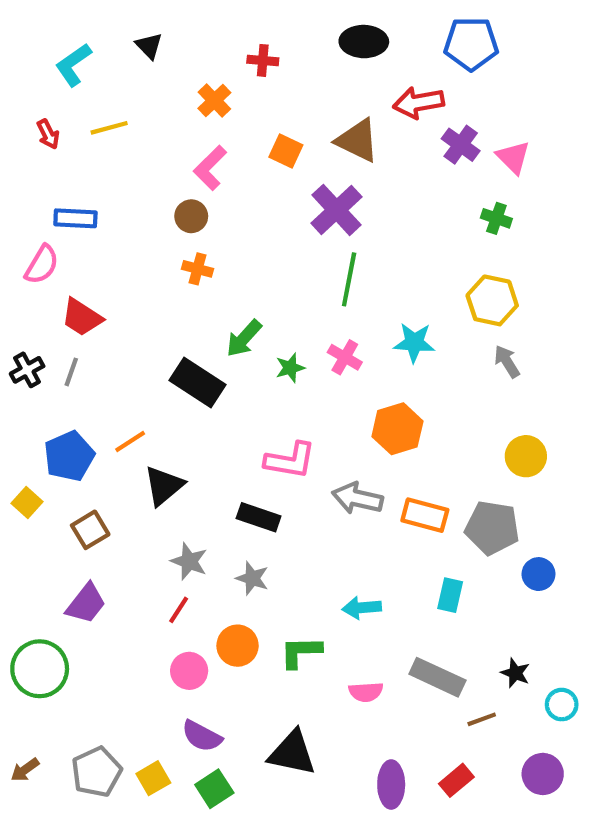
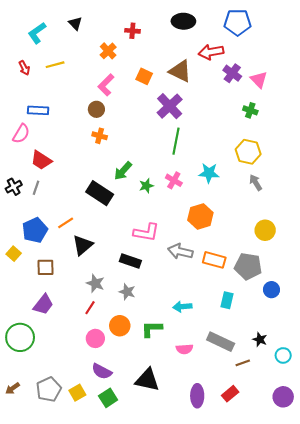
brown square: (90, 530) -> (45, 267), turned 30
purple circle: (543, 774) -> (283, 397), moved

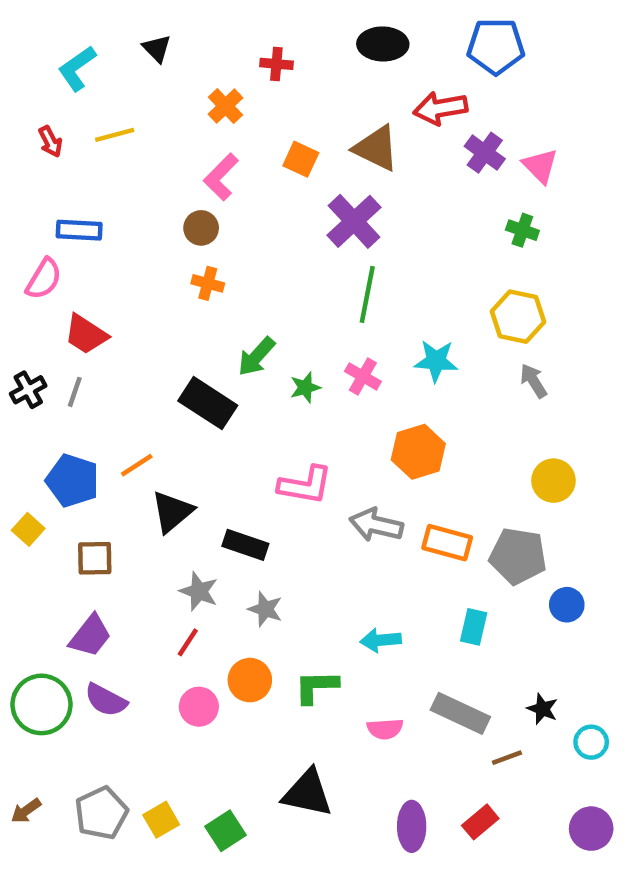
blue pentagon: (35, 230) -> (73, 481), turned -30
black rectangle: (130, 261) -> (245, 545), moved
purple semicircle: (102, 371) -> (106, 700), moved

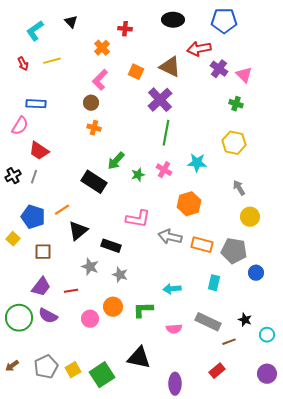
gray arrow: (534, 381) -> (239, 188), moved
red line: (188, 642) -> (71, 291), moved, turned 48
purple ellipse: (412, 826) -> (175, 384), moved
green square: (225, 831) -> (102, 375), size x1.4

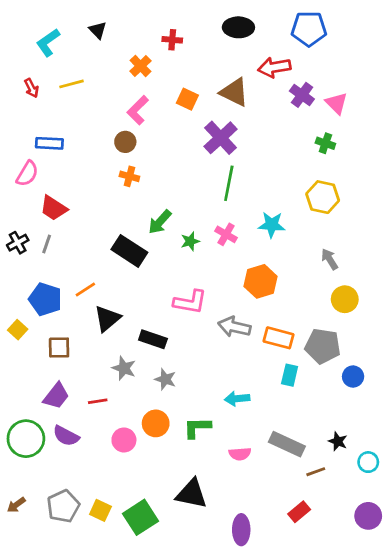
cyan rectangle: (214, 283) -> (290, 375), moved
yellow square: (73, 370) -> (100, 510), turned -35

